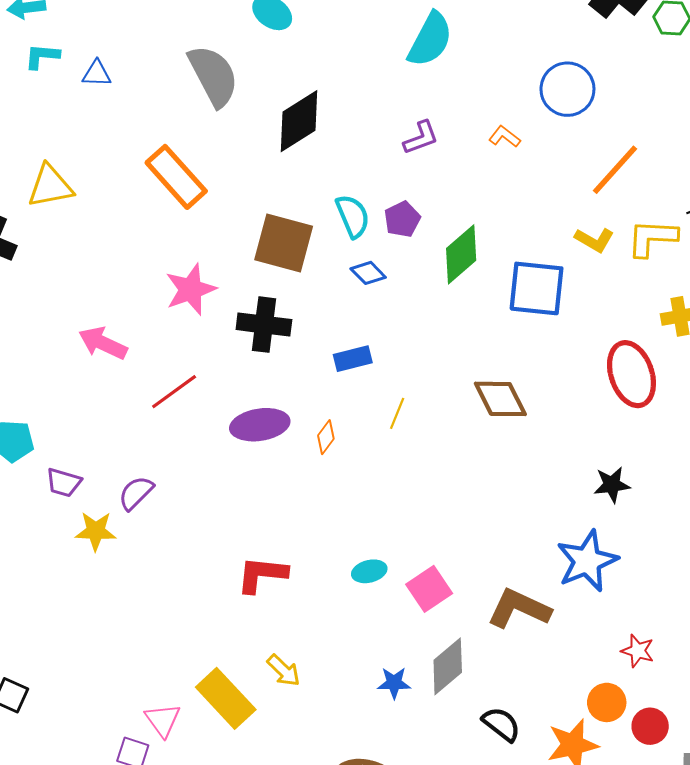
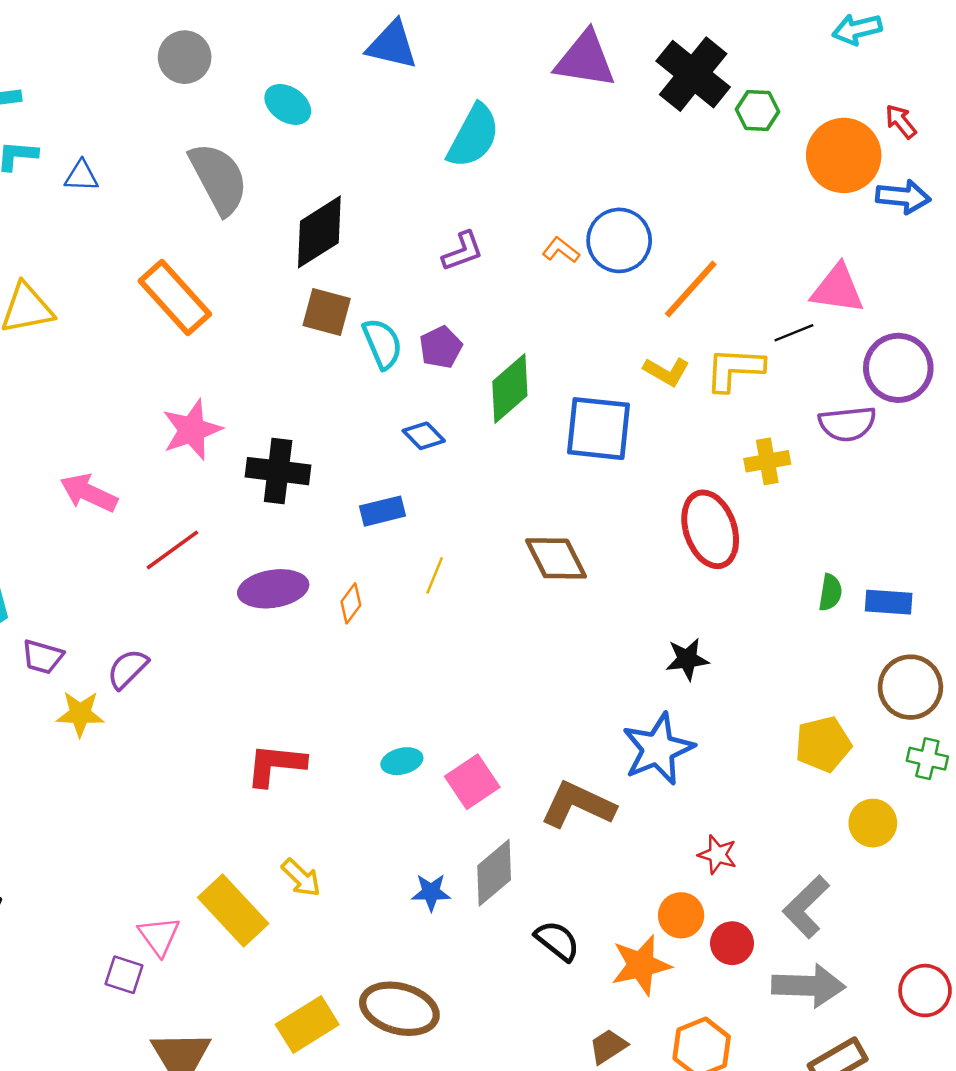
blue circle: (567, 89) -> (619, 240), moved
brown square: (284, 243) -> (327, 312), moved, size x0.7
blue diamond: (368, 273) -> (424, 436), moved

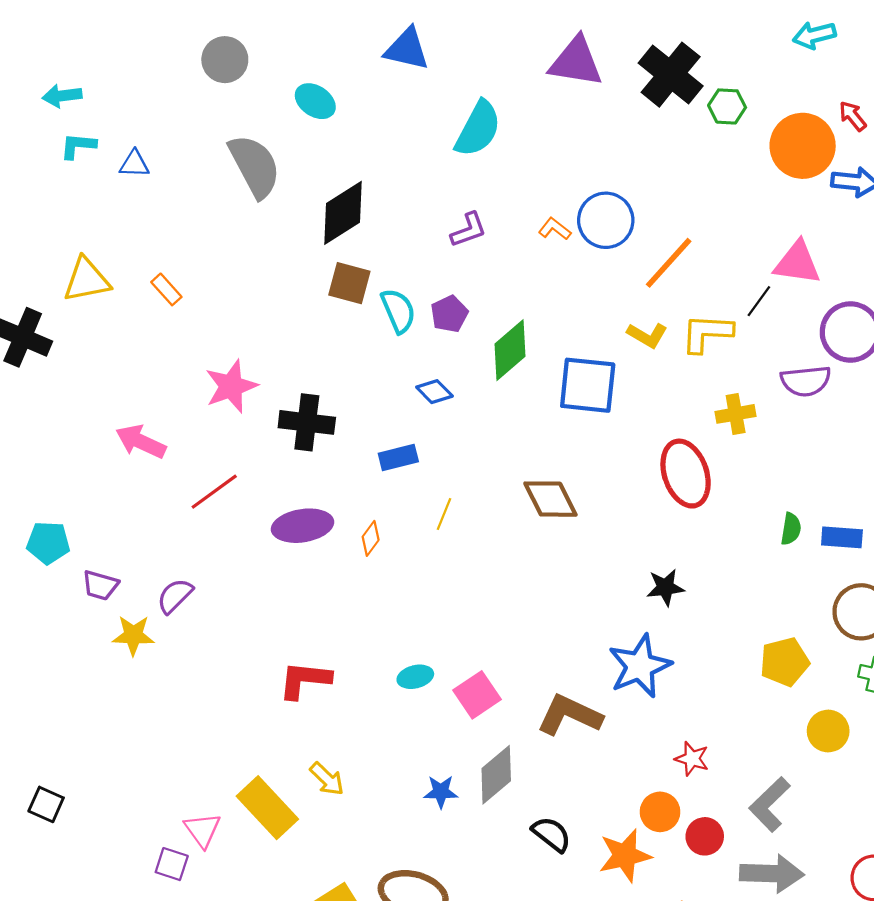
orange rectangle: (175, 297) -> (166, 289), moved, size x0.5
black line: (794, 333) -> (759, 301), turned -32

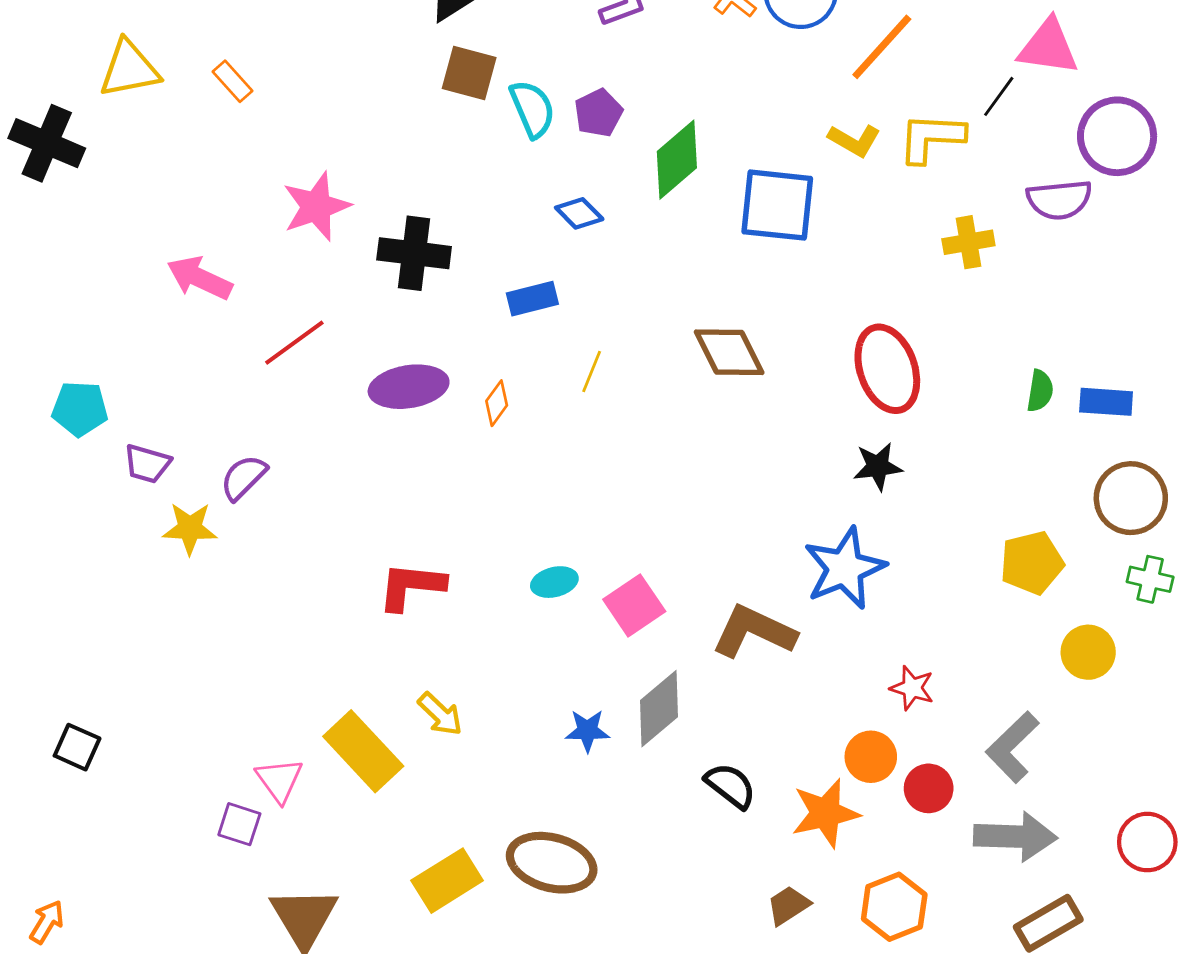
red ellipse: (686, 474) -> (887, 369), moved

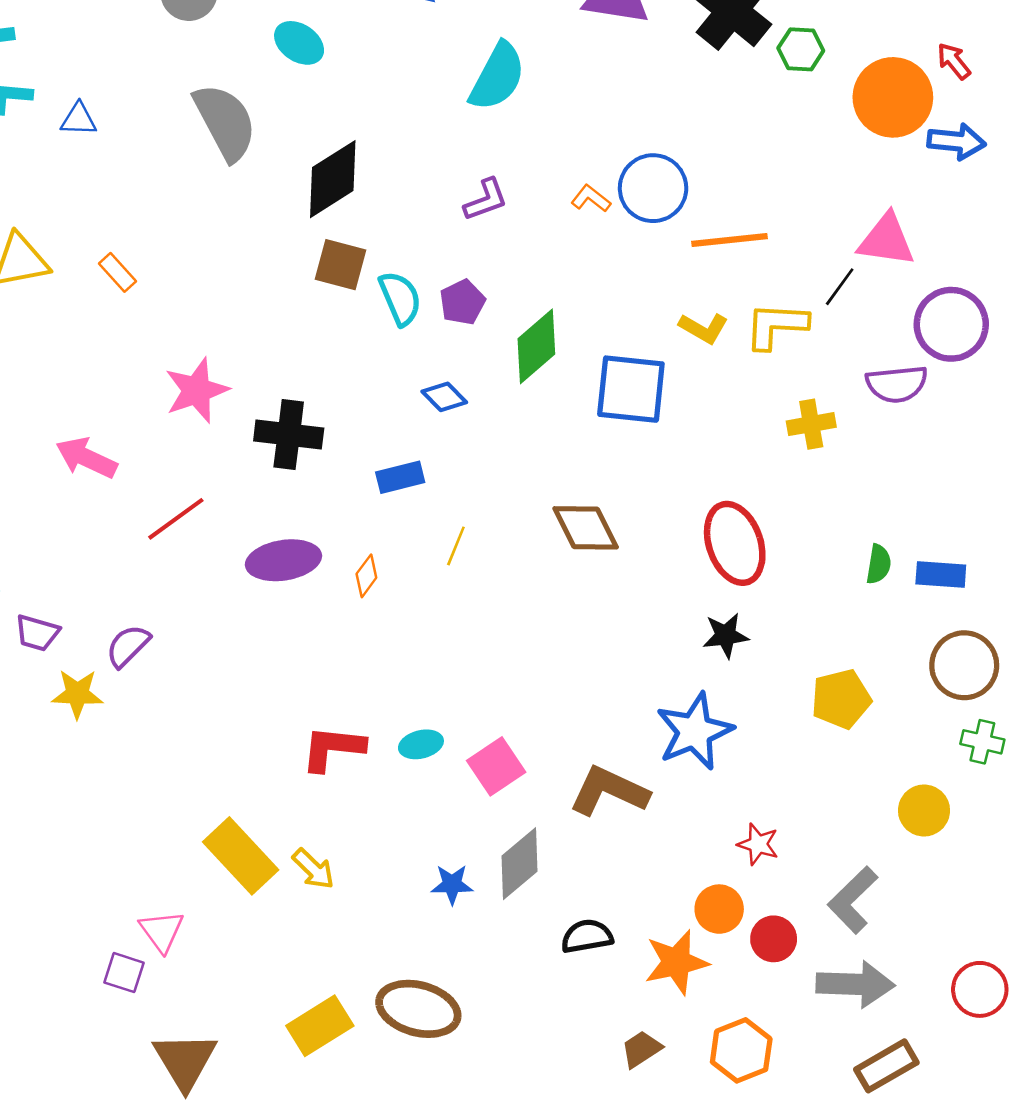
orange line: (882, 47) -> (730, 240), turned 42
yellow pentagon: (1032, 563) -> (841, 699), moved
red L-shape: (411, 586) -> (333, 748), moved
yellow rectangle: (363, 751) -> (241, 856), moved
black semicircle: (730, 786) -> (587, 936), turned -48

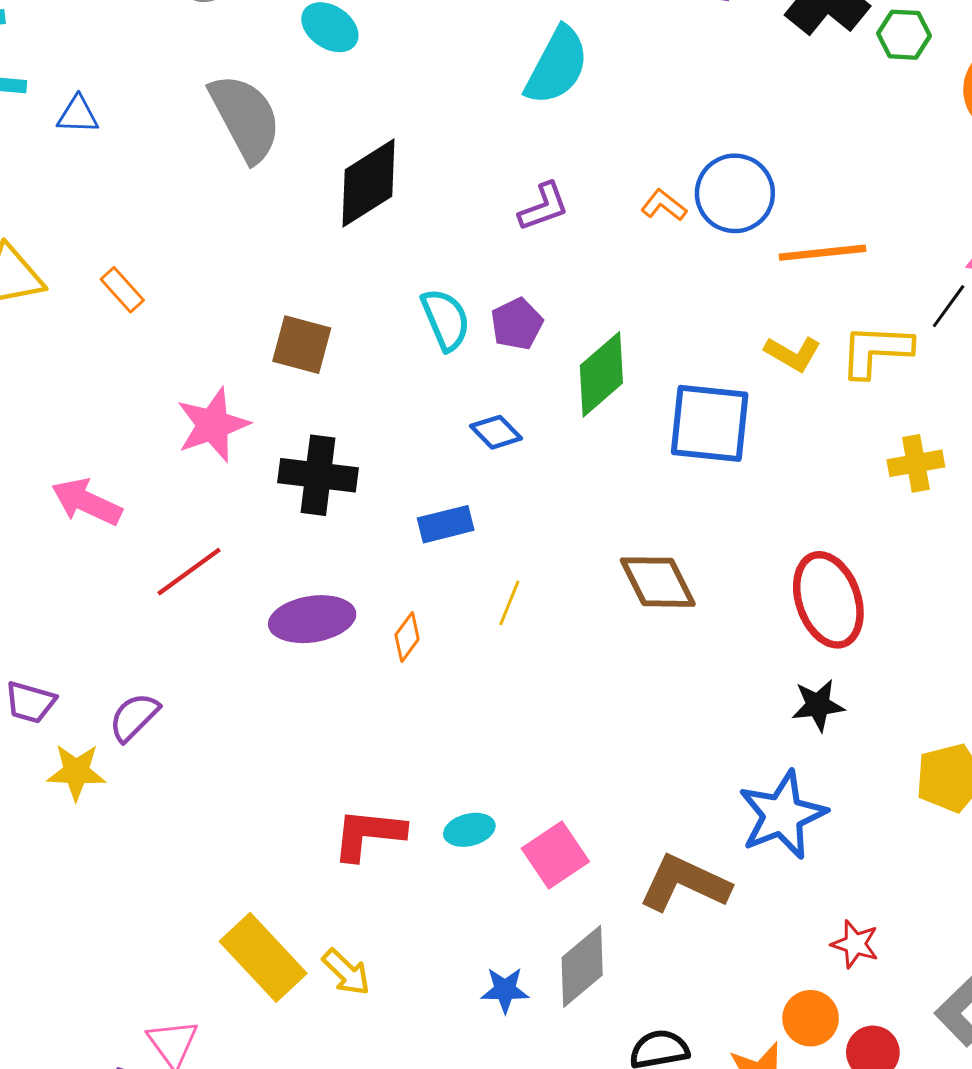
brown square: (341, 265) -> (302, 345), moved

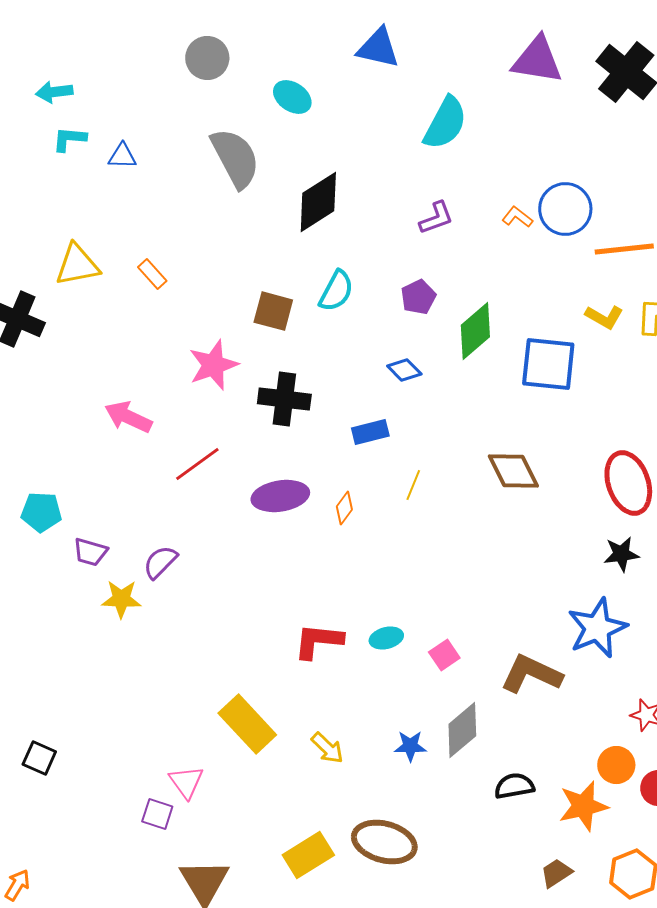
cyan semicircle: (446, 319) -> (336, 291), moved, turned 51
pink square: (555, 855) -> (444, 655), size x0.7
yellow arrow: (346, 972) -> (327, 748), moved

